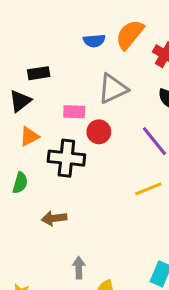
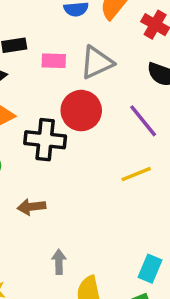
pink rectangle: (74, 112) -> (54, 61), moved
red circle: (99, 132) -> (81, 111), size x1.5

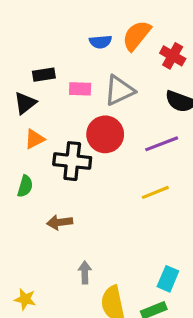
purple line: (143, 121) -> (162, 144), turned -72

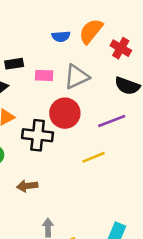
yellow line: (155, 192) -> (93, 157), moved

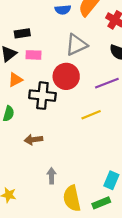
pink rectangle: (44, 75) -> (33, 55), moved

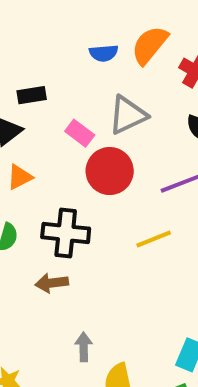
pink rectangle: (33, 55) -> (80, 133), moved, turned 35
black cross: (42, 96) -> (66, 233), moved

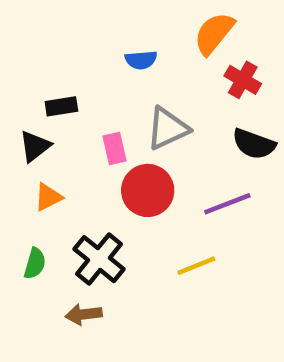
orange semicircle: (150, 45) -> (214, 33), moved
pink rectangle: (80, 133) -> (115, 148), turned 40
black cross: (66, 233) -> (99, 259), turned 33

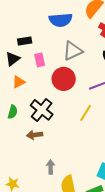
blue semicircle: (141, 60) -> (61, 20), size x1.6
pink rectangle: (115, 148) -> (40, 60), moved
yellow line: (196, 266) -> (86, 113), turned -36

